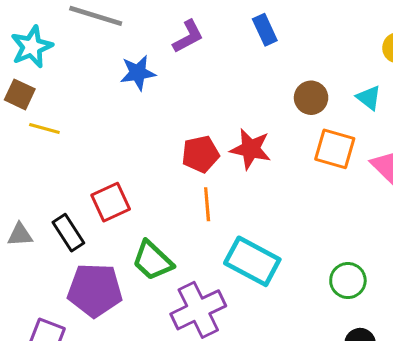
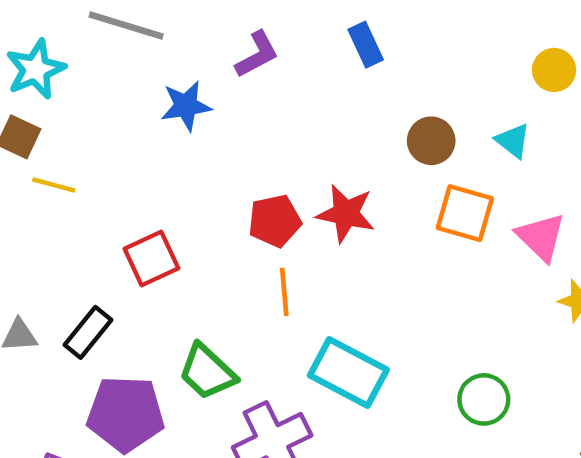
red square: (111, 202) -> (151, 258), moved
black rectangle: (68, 233) -> (88, 332), turned 72

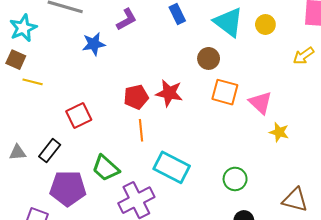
cyan triangle: (513, 141) -> (228, 22), moved, size x1.8

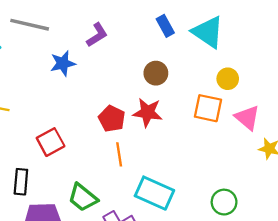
blue rectangle: (177, 14) -> (165, 26), moved
yellow circle: (265, 24) -> (228, 79), moved
brown circle: (209, 58) -> (156, 73), moved
red pentagon: (136, 97) -> (112, 119), turned -30
black rectangle: (50, 151) -> (21, 182), turned -30

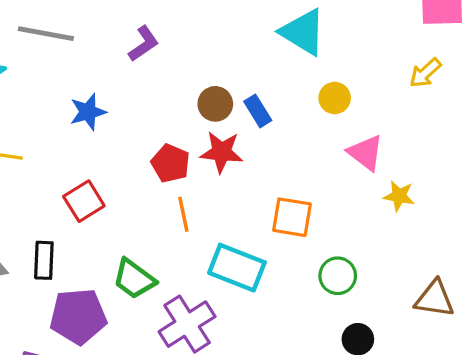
blue rectangle: (165, 26) -> (258, 111), moved
blue star: (63, 63) -> (88, 112), moved
brown circle: (156, 73) -> (215, 104), moved
orange square: (208, 108) -> (292, 217), moved

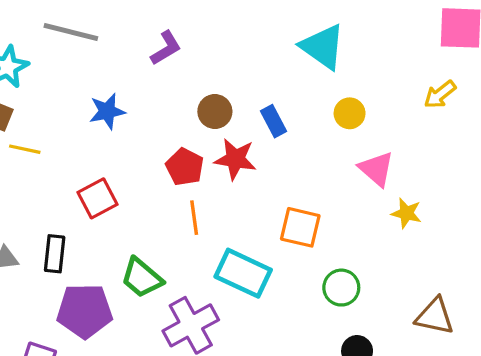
brown circle: (215, 104) -> (215, 111), moved

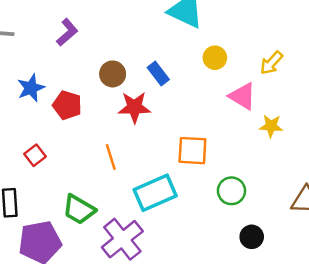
yellow arrow: (440, 94) -> (271, 63), moved
red pentagon: (185, 167) -> (67, 105), moved
red square: (97, 198) -> (35, 155), size x0.7
cyan rectangle: (243, 273) -> (155, 193), turned -39

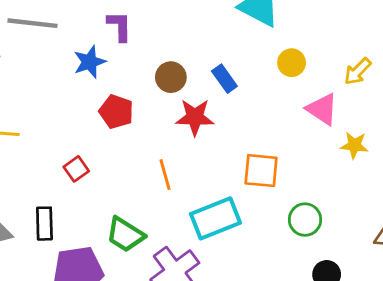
purple L-shape: (67, 32) -> (119, 26), turned -52
blue star: (31, 88) -> (90, 62), moved

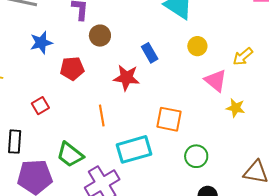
blue star: (90, 62) -> (41, 43), moved
brown circle: (171, 77) -> (100, 36), moved
red pentagon: (116, 112) -> (72, 69), turned -30

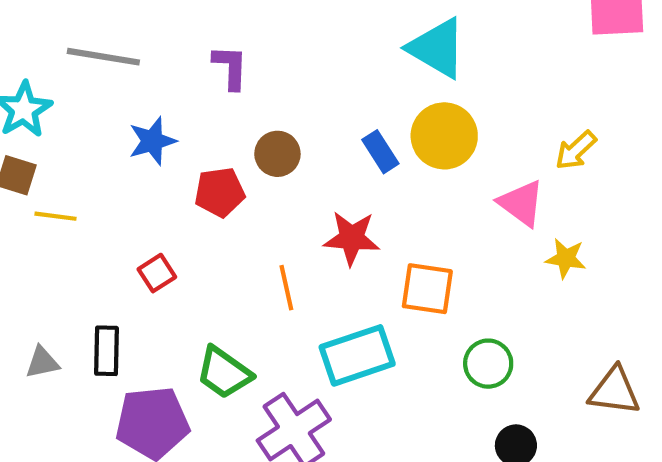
brown circle: (100, 36) -> (277, 154), moved
yellow circle: (197, 46) -> (444, 136), moved, size x1.6
red star: (126, 78) -> (352, 238), moved

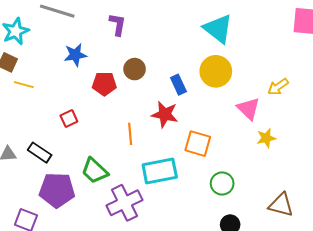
blue rectangle: (380, 152) -> (178, 85), moved
yellow star: (566, 258) -> (266, 138), turned -30
black rectangle: (107, 351) -> (40, 153), turned -65

